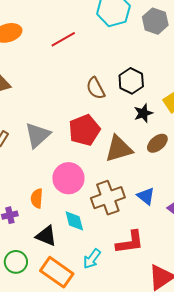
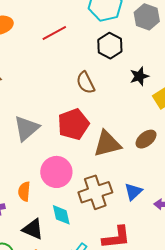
black hexagon: (131, 81) -> (110, 46), moved
black star: (143, 113) -> (139, 76), moved
blue triangle: (146, 196) -> (133, 192), turned 36

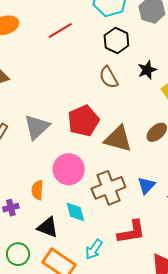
brown semicircle: (86, 83) -> (109, 77), moved
brown triangle: (107, 144) -> (118, 139), turned 32

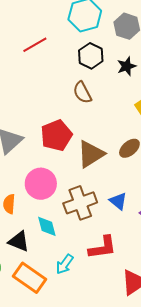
black star: (147, 70) -> (127, 66), moved
brown triangle: (118, 139) -> (91, 154), turned -48
blue triangle: (146, 185) -> (118, 201), turned -36

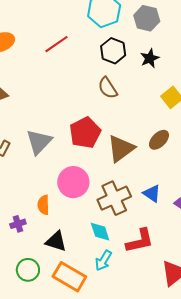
cyan diamond: (47, 226) -> (100, 232), moved

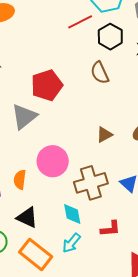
red line: (57, 44) -> (80, 22), moved
red pentagon: (85, 133) -> (47, 85), moved
brown triangle: (121, 149) -> (104, 135), size x0.6
red L-shape: (140, 241) -> (110, 229), size x0.7

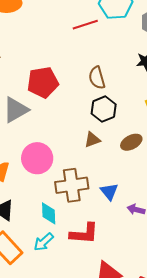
black hexagon: (110, 37) -> (104, 109), moved
red L-shape: (110, 229) -> (84, 234), size x1.4

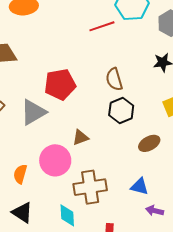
brown triangle: (92, 140) -> (80, 137), moved
blue triangle: (109, 192) -> (140, 186), moved, turned -36

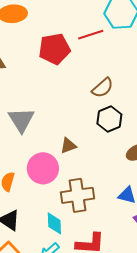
brown semicircle: (114, 79) -> (103, 88), turned -115
red pentagon: (60, 84) -> (54, 49), moved
gray triangle: (33, 112) -> (21, 120), turned -32

